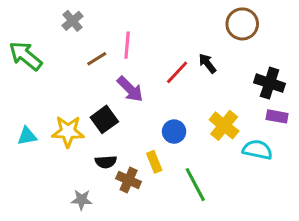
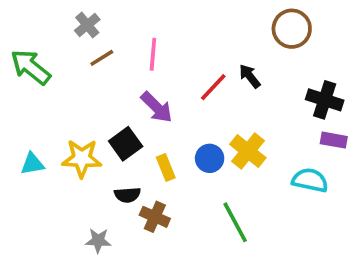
brown line: (97, 59) -> (102, 58), moved
yellow cross: (224, 125) -> (248, 151), moved
yellow rectangle: (154, 162) -> (166, 167), moved

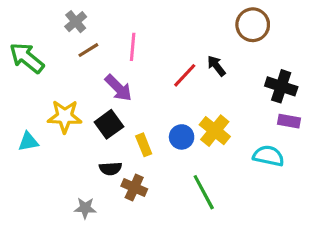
purple arrow: (157, 107) -> (118, 88), moved
yellow star: (82, 158) -> (65, 116), moved

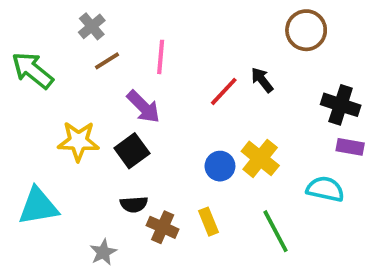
cyan triangle: (28, 142) -> (38, 206), moved, size x1.6
yellow rectangle: (144, 145) -> (209, 222), moved
green line: (204, 192) -> (275, 231), moved
gray star: (85, 208) -> (103, 252), turned -30

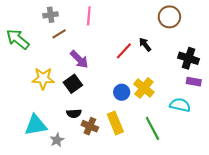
gray cross: (92, 26) -> (51, 15), turned 32
pink line: (161, 57) -> (89, 16), moved
cyan triangle: (38, 206) -> (36, 125), moved
yellow rectangle: (209, 222) -> (115, 123), size x1.5

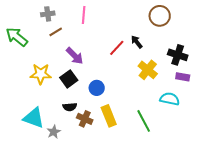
yellow cross: (144, 88) -> (148, 70), moved
blue circle: (122, 92) -> (97, 88), moved
cyan triangle: (36, 125) -> (34, 118), turned 30

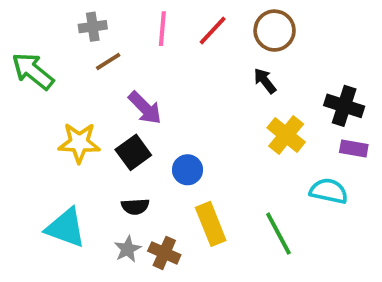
brown circle: (160, 16) -> (275, 31), moved
red line: (117, 48) -> (213, 31), moved
brown cross: (85, 119) -> (164, 253), moved
gray star: (54, 132) -> (128, 249), moved

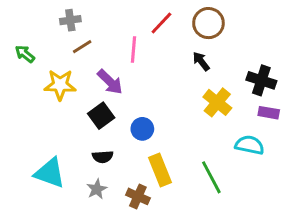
pink line: (162, 29) -> (134, 50), moved
green arrow: (33, 71) -> (25, 54), size x0.6
yellow star: (79, 143) -> (60, 85), moved
brown cross: (164, 253) -> (138, 196), moved

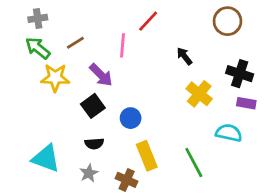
gray cross: (70, 20) -> (38, 18), moved
brown circle: (208, 23) -> (227, 21), moved
green arrow: (25, 54) -> (38, 48), moved, size x1.4

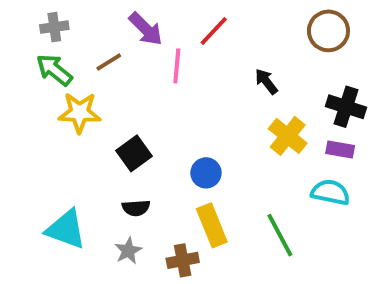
purple arrow: (101, 75) -> (146, 29), moved
purple rectangle: (246, 103) -> (340, 150), moved
blue circle: (131, 118) -> (206, 173), moved
brown cross: (127, 180) -> (183, 260), turned -35

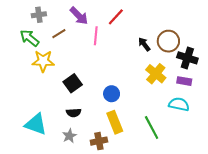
gray cross: (54, 27) -> (39, 15), moved
brown circle: (328, 31) -> (168, 41), moved

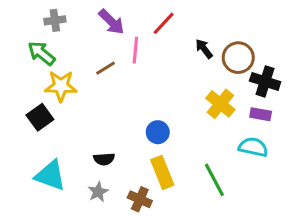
brown line: (59, 34) -> (106, 68), moved
black arrow: (144, 44) -> (204, 49), moved
black square: (73, 83) -> (40, 117), moved
brown cross: (99, 141) -> (140, 199), turned 35

